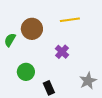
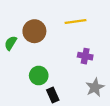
purple cross: (62, 52) -> (85, 56), moved, turned -32
green circle: (26, 72) -> (39, 76), moved

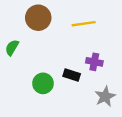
brown circle: (34, 31) -> (38, 18), moved
black rectangle: (53, 95) -> (72, 75), moved, turned -48

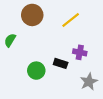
yellow line: (84, 24) -> (71, 20), turned -30

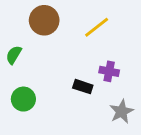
green circle: (36, 71) -> (23, 99), moved

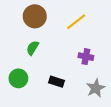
green semicircle: (14, 55) -> (33, 48), moved
black rectangle: (83, 87) -> (57, 82), moved

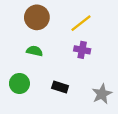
green semicircle: (33, 48) -> (35, 51), turned 72
purple cross: (86, 57) -> (82, 50), moved

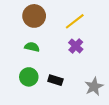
purple cross: (82, 50) -> (76, 46), turned 32
green circle: (19, 83) -> (29, 77), moved

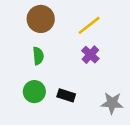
green semicircle: (32, 47) -> (38, 56), turned 72
gray star: (94, 87) -> (112, 103), turned 30

